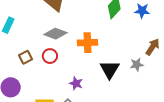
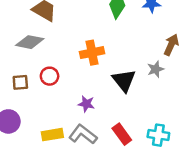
gray diamond: (55, 34) -> (30, 42), moved
brown square: (25, 57) -> (20, 82), turned 32

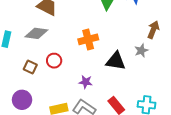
black triangle: (124, 80) -> (116, 61), turned -40
brown square: (20, 82) -> (30, 67), turned 32

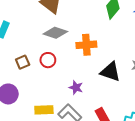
gray diamond: (36, 33) -> (55, 33), moved
brown square: (30, 67) -> (23, 62), turned 32

